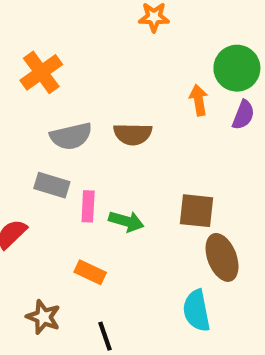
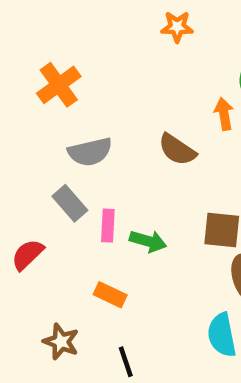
brown semicircle: (133, 134) -> (177, 150), moved, turned 33
gray rectangle: (52, 185) -> (70, 203), turned 32

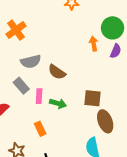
brown semicircle: (177, 150) -> (57, 72), moved
orange rectangle: (110, 295) -> (40, 129), turned 40

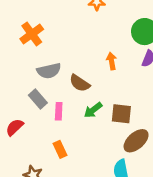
orange arrow: (94, 44) -> (111, 61), moved
green arrow: (58, 103) -> (93, 110), moved, turned 126
brown ellipse: (105, 121) -> (136, 141), turned 70

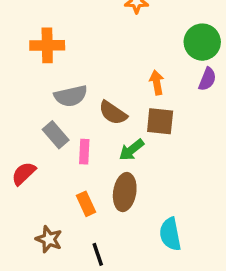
orange cross: (32, 34) -> (47, 45), turned 35
brown square: (121, 114) -> (160, 121), moved
brown ellipse: (136, 141) -> (125, 192), moved, turned -40

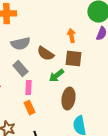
gray rectangle: (56, 135) -> (20, 69), moved
pink rectangle: (84, 152) -> (28, 88), moved
brown ellipse: (125, 192) -> (68, 99), moved

